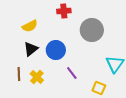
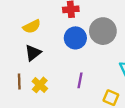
blue circle: (56, 50) -> (75, 38), moved
purple line: (72, 73) -> (80, 80), turned 48

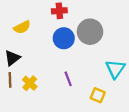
black triangle: (33, 53) -> (12, 58), moved
purple line: (80, 80) -> (68, 79), turned -32

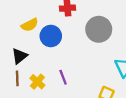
blue circle: (64, 38) -> (51, 36), moved
purple line: (68, 79) -> (63, 77), moved

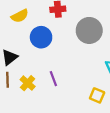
yellow semicircle: (30, 25) -> (20, 16), moved

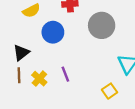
yellow square: (97, 95) -> (110, 91), turned 32

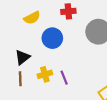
yellow cross: (39, 79) -> (45, 74), moved, turned 32

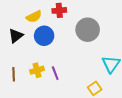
yellow semicircle: (32, 18) -> (34, 17), moved
black triangle: (22, 57) -> (16, 36), moved

